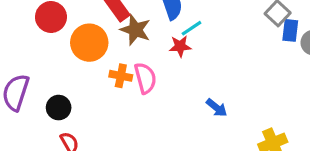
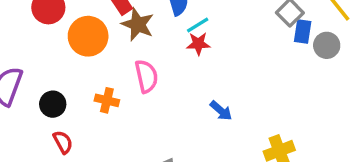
red star: (180, 46) -> (198, 44), moved
orange cross: (121, 76) -> (107, 100), moved

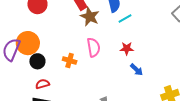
orange circle: (88, 36) -> (28, 43), moved
red star: (198, 44) -> (127, 48), moved
red semicircle: (63, 142) -> (42, 84), turned -80

